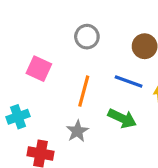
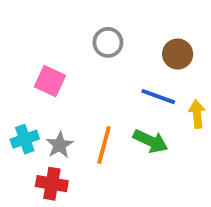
orange line: (84, 91) -> (104, 145), moved
gray star: (77, 131) -> (60, 145), moved

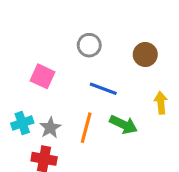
blue line: (158, 97) -> (103, 89), moved

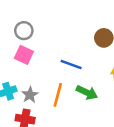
gray circle: (89, 45) -> (24, 31), moved

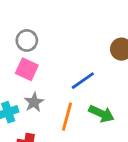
blue line: (71, 65) -> (83, 81), turned -55
gray star: (30, 95) -> (34, 102), moved

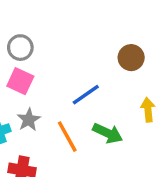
orange line: (67, 117) -> (67, 137), turned -44

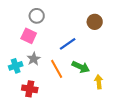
gray circle: (20, 48) -> (37, 16), moved
yellow arrow: (148, 110) -> (99, 82), moved

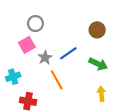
pink square: (29, 36) -> (27, 45), turned 35
gray star: (34, 59) -> (45, 58), moved
green arrow: (81, 67) -> (98, 64), moved

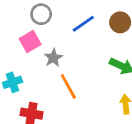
blue line: (68, 53) -> (83, 24), moved

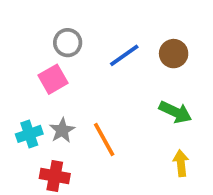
gray star: (53, 58) -> (62, 130), moved

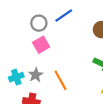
blue line: (124, 55) -> (64, 16), moved
pink square: (53, 79) -> (41, 45), moved

